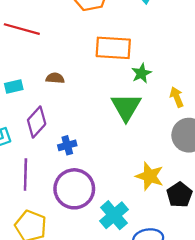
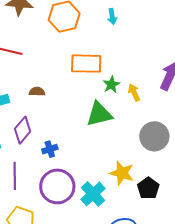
yellow arrow: (177, 97) -> (134, 92), moved
green triangle: (126, 107) -> (99, 114), turned 48
cyan cross: (114, 215) -> (93, 194), moved

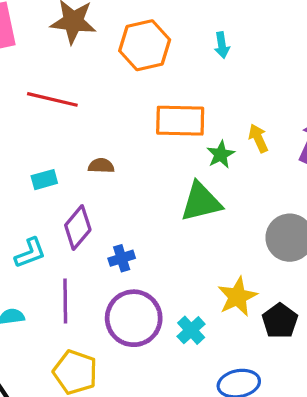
yellow arrow: (134, 92) -> (258, 138), moved
yellow star: (122, 173) -> (237, 297), turned 30
cyan cross: (93, 194) -> (191, 330), size x0.7

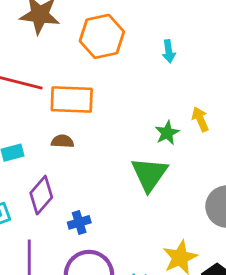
cyan arrow: (222, 45) -> (169, 51), moved
orange rectangle: (180, 121) -> (72, 100), moved
green triangle: (201, 202) -> (149, 174), turned -42

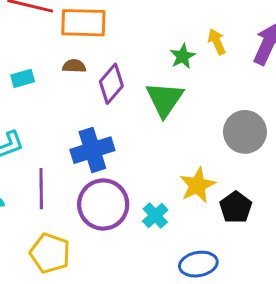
purple diamond: (41, 195) -> (111, 84), moved
blue cross: (79, 222) -> (92, 150), size x1.8

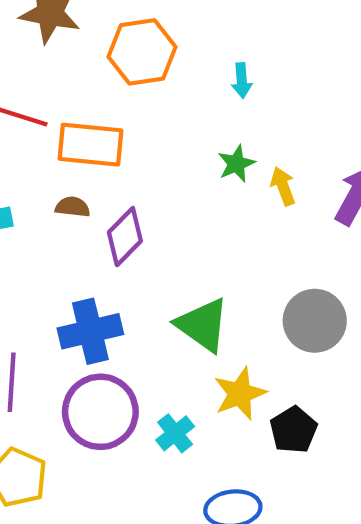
green star: (183, 56) -> (236, 164), moved
green triangle: (165, 99) -> (203, 325), moved, turned -33

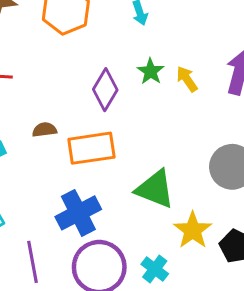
orange rectangle: (91, 145) -> (91, 148), moved
purple diamond: (125, 237) -> (105, 90), moved

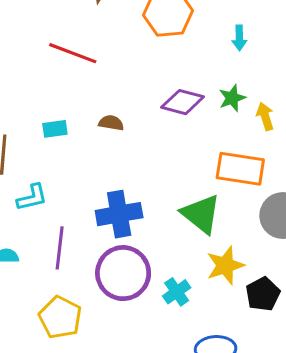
purple diamond: (105, 90) -> (183, 102), turned 57
orange rectangle: (91, 148) -> (240, 169), moved

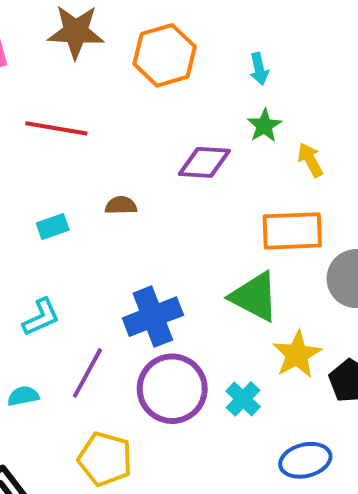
green star: (232, 98) -> (264, 126), moved
purple line: (60, 248) -> (87, 373), turned 33

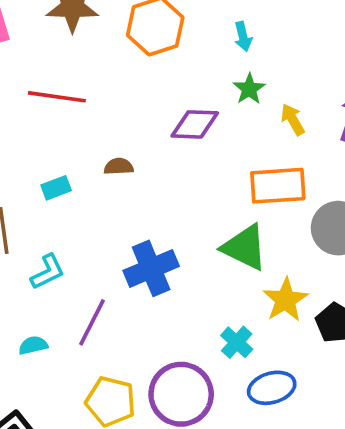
purple circle: (172, 389) -> (181, 394), moved
blue ellipse: (305, 460) -> (272, 388), moved

